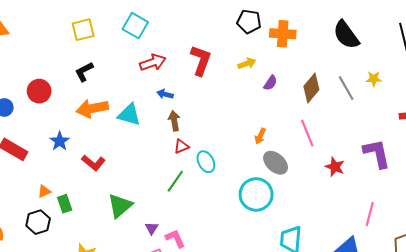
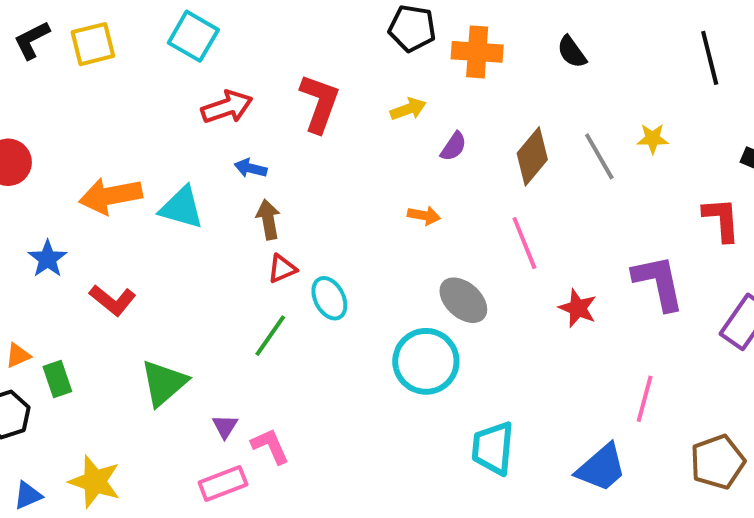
black semicircle: (346, 35) -> (572, 52), moved, size x0.6
black L-shape: (84, 72) -> (32, 40), moved
orange arrow: (260, 136) -> (424, 215), moved, turned -105

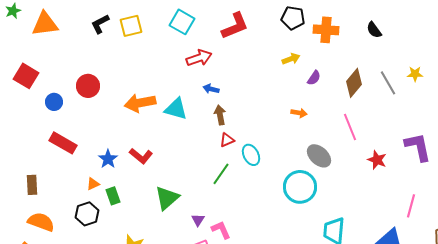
red L-shape: (319, 103) -> (235, 26), moved, turned 48
blue star: (48, 259) -> (108, 159), moved

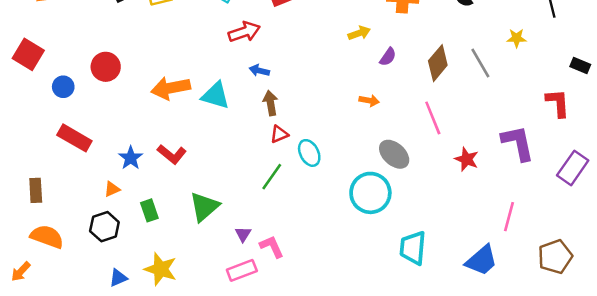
yellow star: (415, 74) -> (517, 38), moved
green rectangle: (113, 196) -> (149, 210), moved

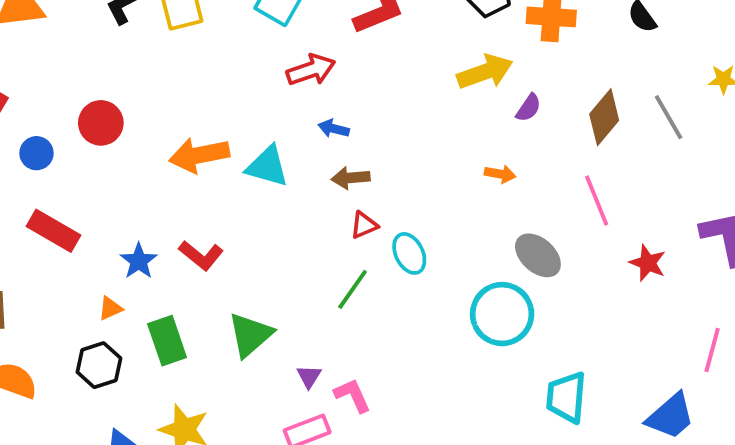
yellow arrow: (359, 33) -> (485, 72), size x1.6
brown arrow: (271, 103) -> (351, 178), turned -85
green rectangle: (149, 210) -> (167, 341), size x1.4

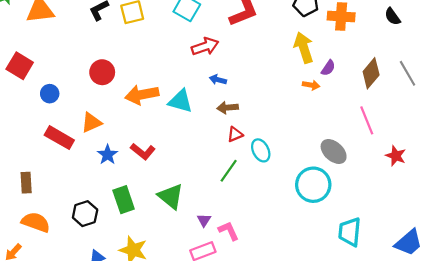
yellow arrow: (485, 72) -> (304, 48), turned -88
red circle: (101, 123) -> (102, 72), moved
orange arrow: (500, 174) -> (311, 85), moved
orange triangle: (110, 308) -> (91, 123), moved, size x1.5
green triangle: (250, 335) -> (171, 196), turned -40

